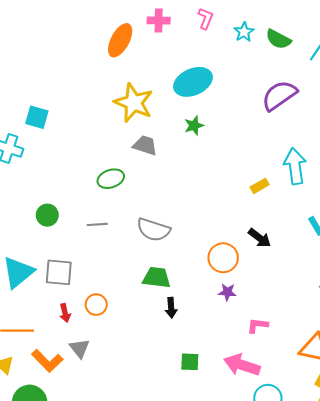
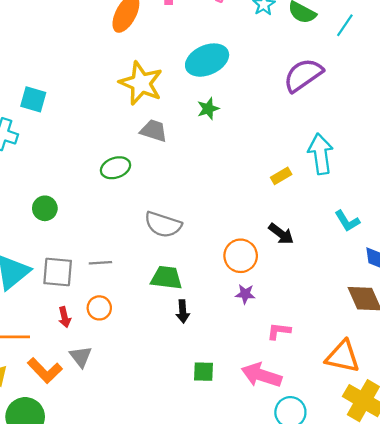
gray line: (97, 224) -> (100, 263), moved

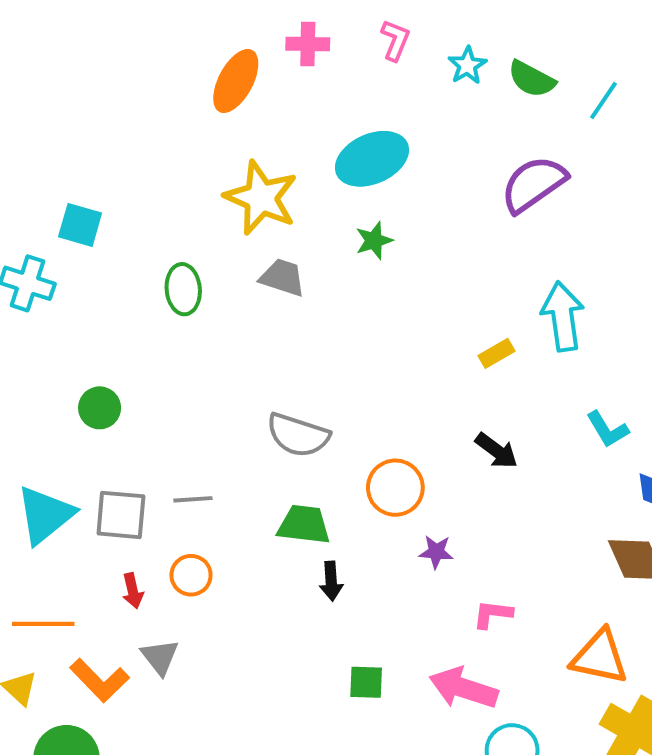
green ellipse: (116, 168) -> (183, 289), moved, turned -76
orange circle: (241, 256) -> (395, 488), moved

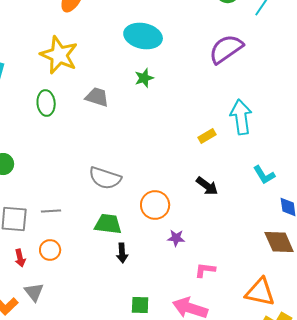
cyan ellipse: (372, 159) -> (143, 36), turned 36
yellow star: (261, 198) -> (59, 55), moved

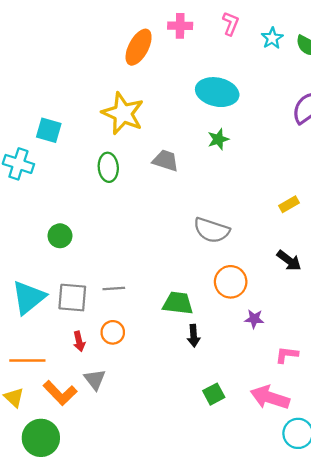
gray semicircle: (105, 178) -> (212, 230), moved
green square: (140, 305) -> (214, 394), turned -30

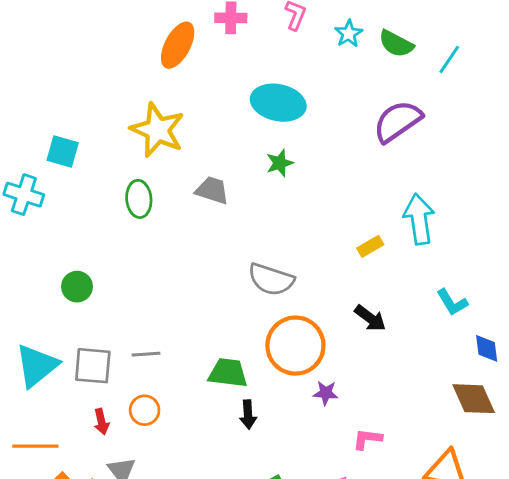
orange circle: (231, 282) -> (295, 346), size x1.4

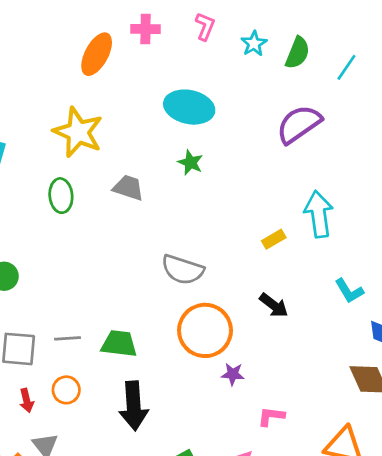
green semicircle: (396, 44) -> (298, 53), turned -96
green star: (280, 163) -> (190, 163), turned -30
green trapezoid: (228, 373) -> (119, 344), moved
black arrow: (248, 415) -> (134, 406), moved, size x1.8

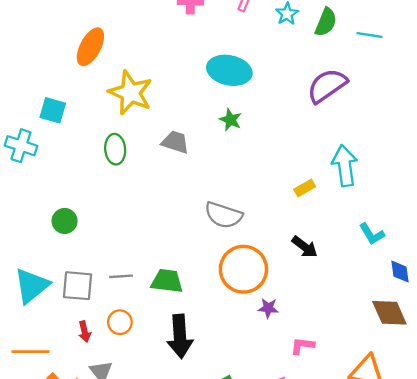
orange ellipse: (97, 54) -> (90, 47), moved
cyan line: (346, 67) -> (369, 35), turned 65

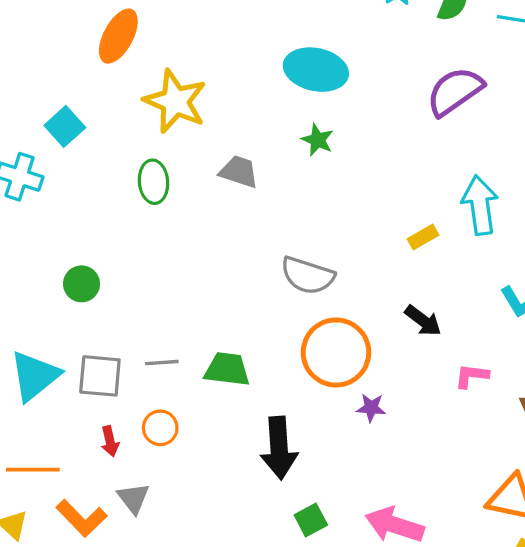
cyan square: (53, 110) -> (65, 126), turned 32
black arrow: (180, 336) -> (279, 448), moved
pink L-shape: (302, 346) -> (472, 376), moved

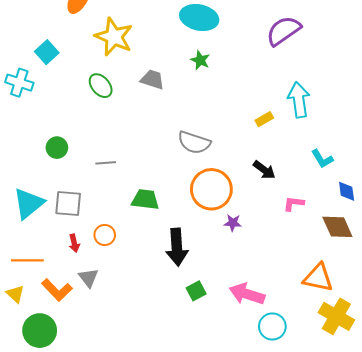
green ellipse: (153, 182) -> (101, 86), turned -35
gray line: (162, 363) -> (106, 163), moved

